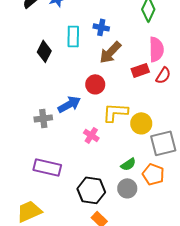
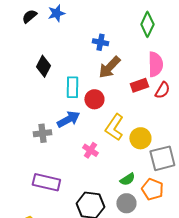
cyan rectangle: (73, 36) -> (72, 87), moved
yellow L-shape: (115, 112) -> (114, 127), turned -60

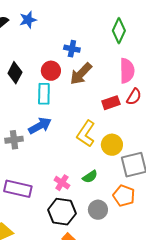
red rectangle: (139, 85) -> (111, 103), moved
red circle: (94, 99) -> (51, 71), moved
pink cross: (90, 150) -> (62, 183), moved
green semicircle: (127, 179) -> (90, 177), moved

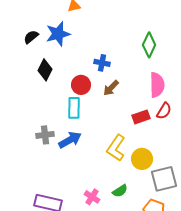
blue star: (28, 20) -> (58, 34), size x1.4
black diamond: (15, 73) -> (45, 70), moved
brown arrow: (81, 74) -> (111, 88), size x0.7
gray cross: (14, 140) -> (45, 135), moved

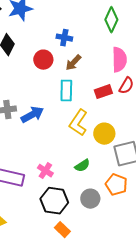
cyan rectangle: (74, 108) -> (66, 91), moved
pink cross: (92, 197) -> (45, 171), moved

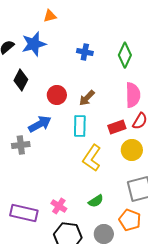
blue cross: (64, 38) -> (85, 52), moved
blue arrow: (32, 115) -> (40, 124), moved
yellow circle: (104, 134) -> (132, 150), moved

